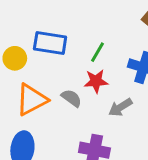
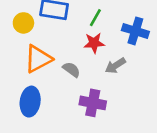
gray semicircle: (71, 98) -> (71, 70), moved

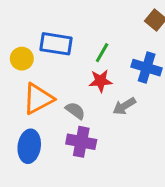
purple cross: (93, 103) -> (81, 142), moved

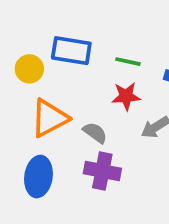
green line: (102, 53) -> (128, 62), turned 72

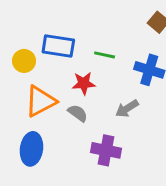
red star: (126, 96) -> (84, 83), moved
purple cross: (102, 171) -> (106, 150), moved

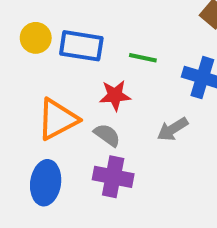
yellow circle: (24, 61) -> (36, 38), moved
purple cross: (106, 150) -> (113, 177), moved

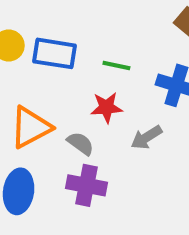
red star: (115, 95) -> (106, 107), moved

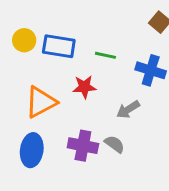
red star: (106, 107) -> (84, 87), moved
gray semicircle: (81, 143) -> (115, 144), moved

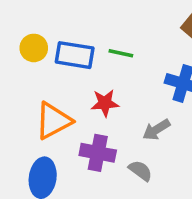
green line: (105, 55) -> (121, 53), moved
purple cross: (83, 146) -> (98, 153), moved

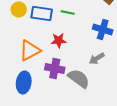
gray arrow: (156, 130) -> (97, 58), moved
gray semicircle: (140, 171) -> (79, 78), size x1.6

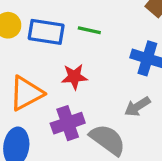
purple cross: (55, 68) -> (68, 123), turned -30

